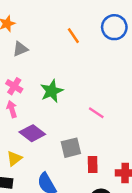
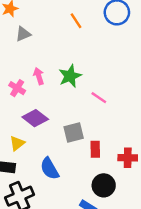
pink cross: (14, 86) -> (17, 88), moved
green star: (52, 91) -> (70, 76), moved
pink arrow: (12, 109) -> (39, 76), moved

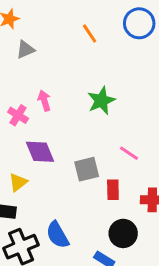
green star: (70, 76) -> (101, 101), moved
pink line: (99, 98) -> (129, 153), moved
purple diamond: (35, 118) -> (40, 152), turned 30
blue semicircle: (50, 169) -> (57, 235), moved

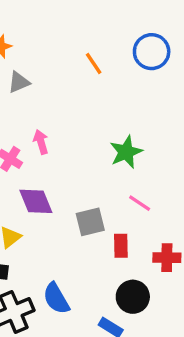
green star: (101, 101) -> (126, 152), moved

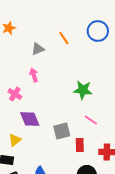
gray triangle: (19, 82) -> (38, 49), moved
pink arrow: (41, 142) -> (34, 75), moved
green star: (126, 152) -> (83, 90), turned 30

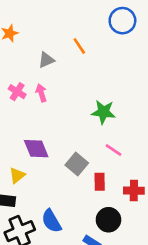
blue circle: (98, 31) -> (122, 21), moved
pink cross: (15, 94) -> (17, 92), moved
gray square: (62, 131) -> (77, 164), turned -36

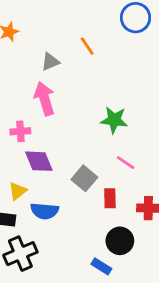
pink cross: (17, 92) -> (20, 131), moved, turned -36
pink arrow: (41, 93) -> (45, 99), size x1.6
blue semicircle: (51, 221) -> (45, 211), moved, turned -55

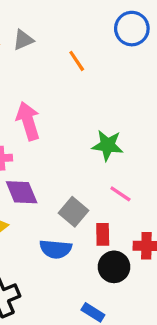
gray triangle: (50, 62) -> (23, 40), moved
blue semicircle: (45, 211) -> (56, 249), moved
black circle: (120, 241) -> (114, 267), moved

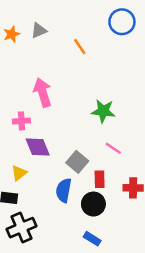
blue semicircle: (56, 249) -> (64, 190), turned 95
black circle: (114, 267) -> (93, 204), moved

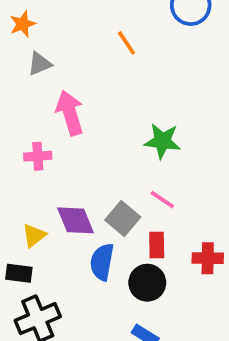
gray triangle: (39, 30) -> (40, 64), moved
purple diamond: (38, 147) -> (76, 220), moved
pink line: (113, 148) -> (162, 200), moved

